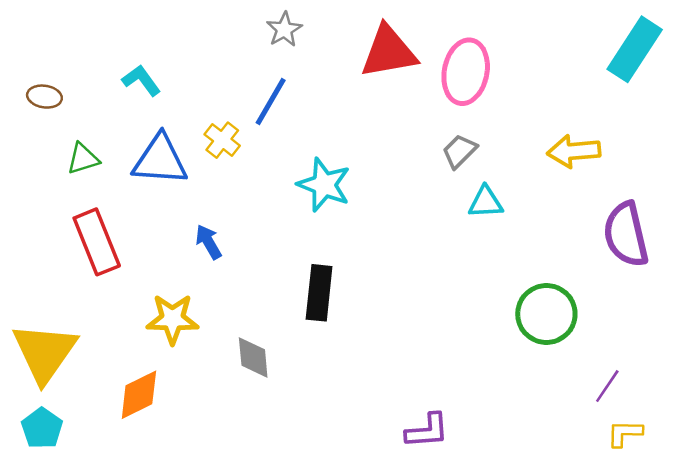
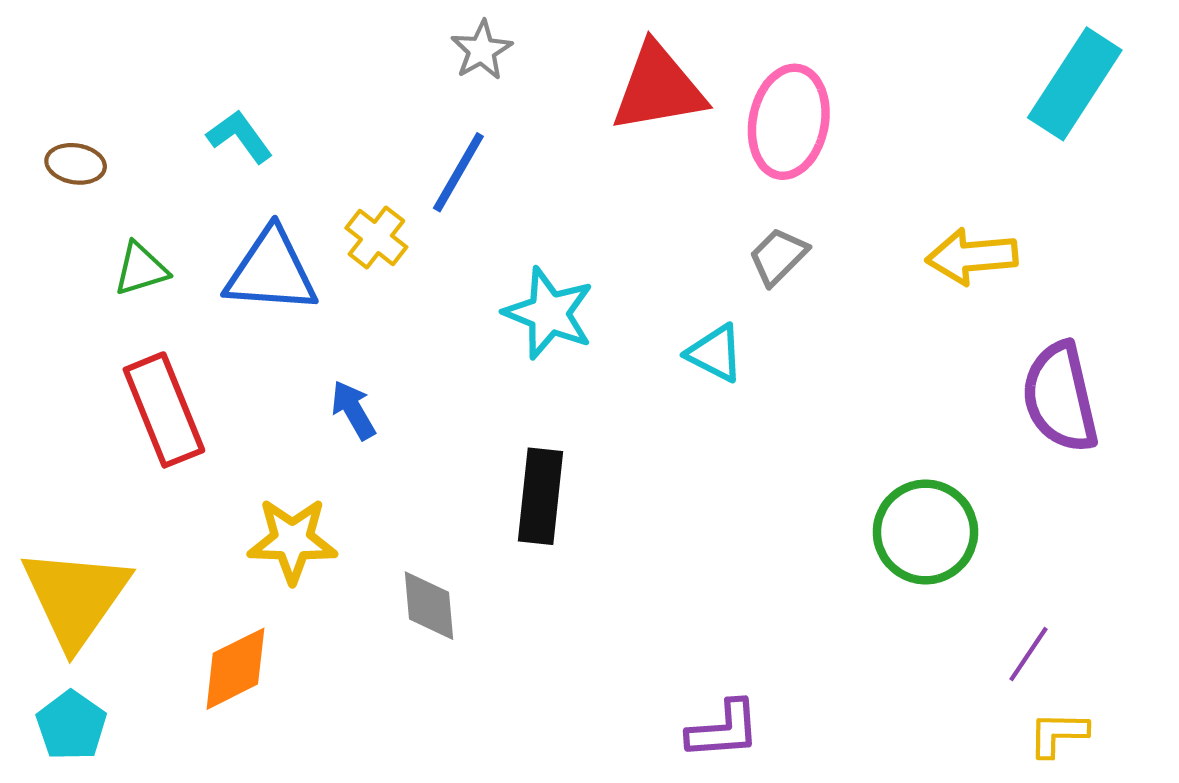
cyan triangle: (486, 202) -> (715, 353), moved, turned 30

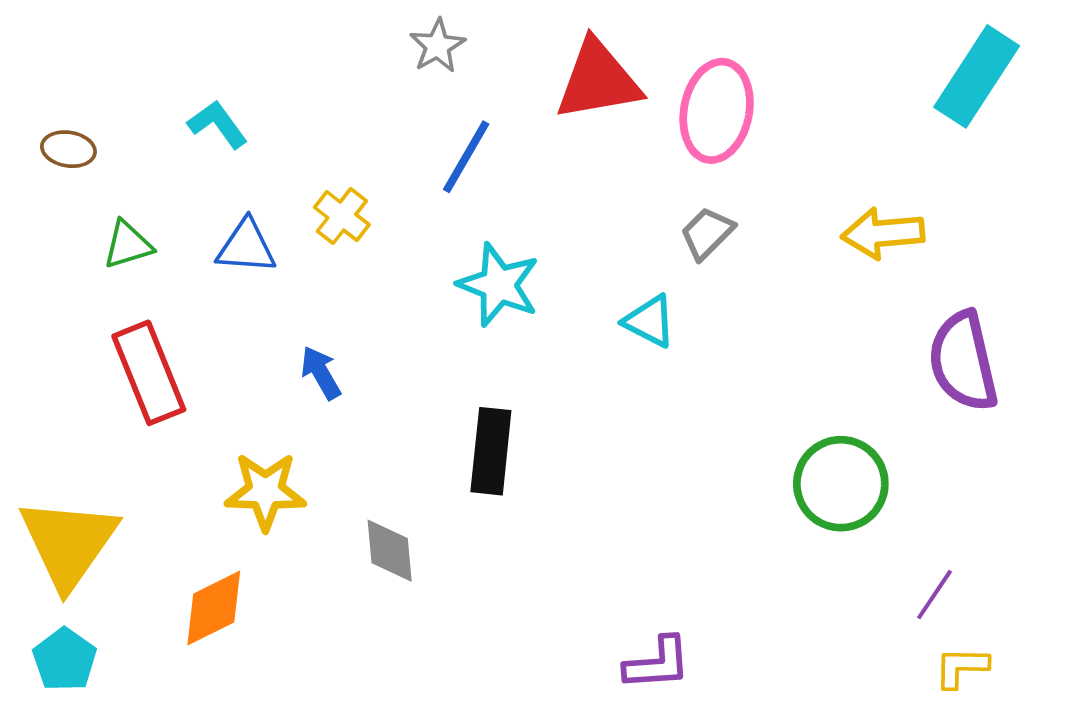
blue line: (458, 172) -> (466, 157), moved
blue triangle: (271, 271) -> (246, 247), size x0.7

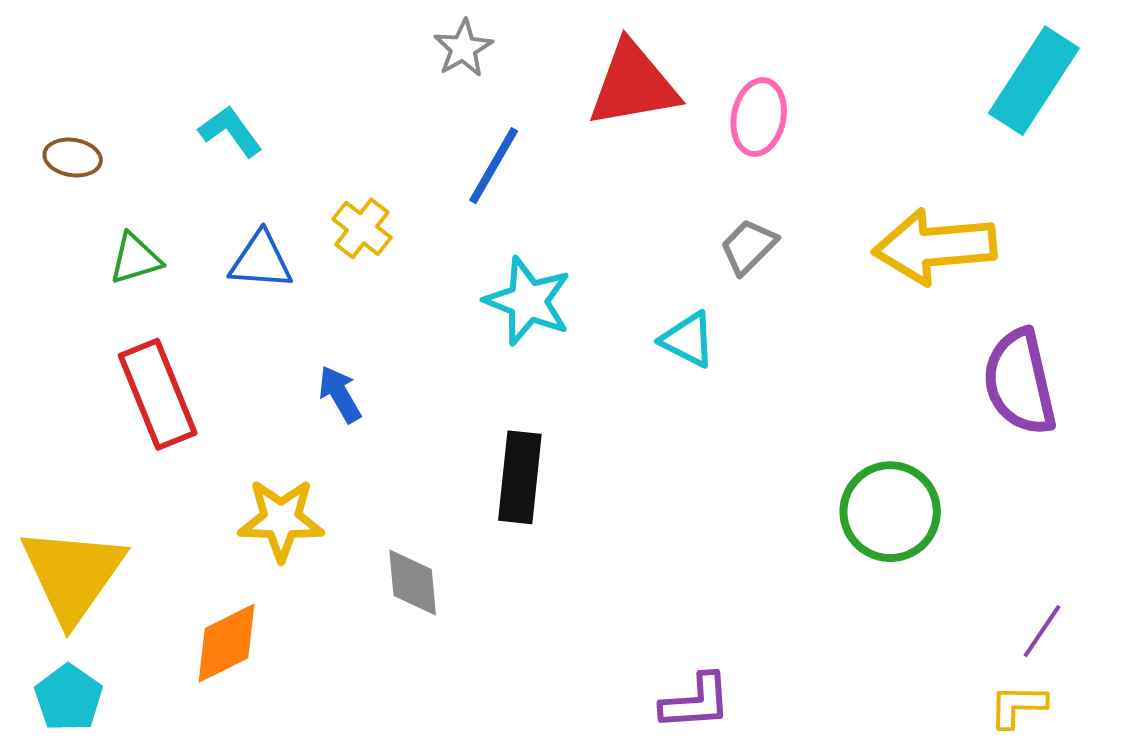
pink ellipse: (717, 111) -> (759, 117), size x0.7
yellow arrow: (883, 233) -> (935, 247), size x1.4
purple line: (935, 595) -> (1042, 631), moved

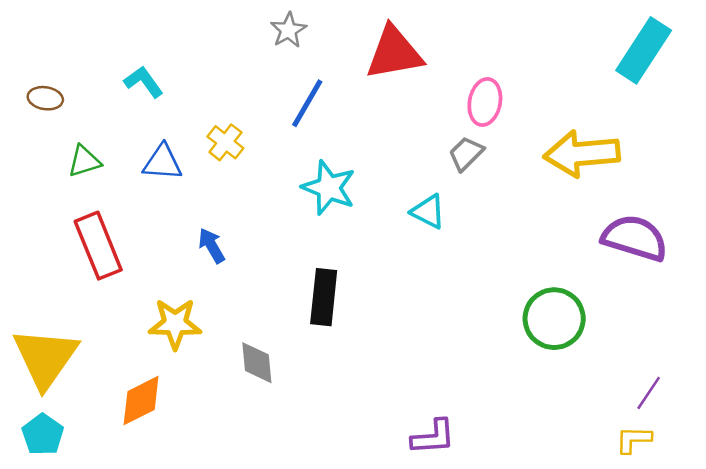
pink ellipse: (759, 117) -> (485, 102), moved
purple semicircle: (1020, 382) -> (635, 238), turned 120

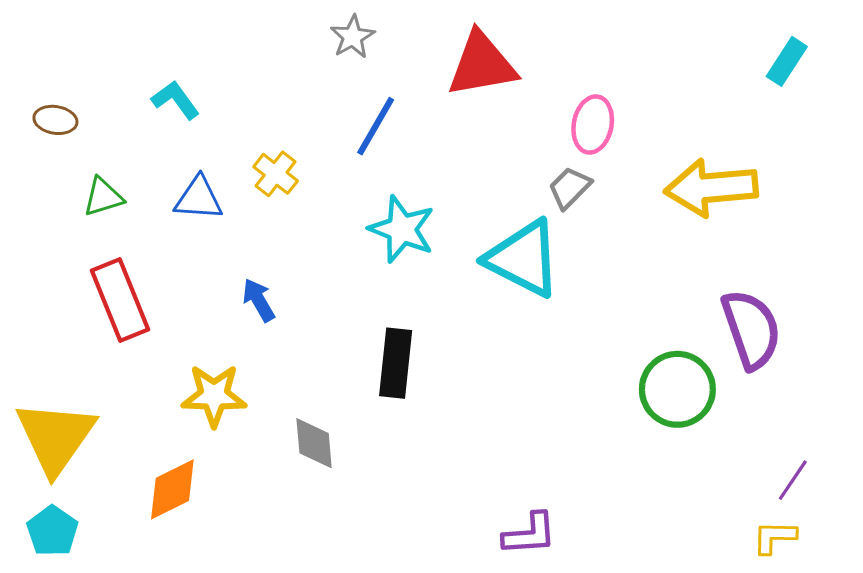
cyan rectangle: (644, 50) -> (787, 61), size x0.6
cyan triangle: (428, 212) -> (523, 258), size x1.8
purple semicircle: (635, 238) -> (751, 329), moved, turned 54

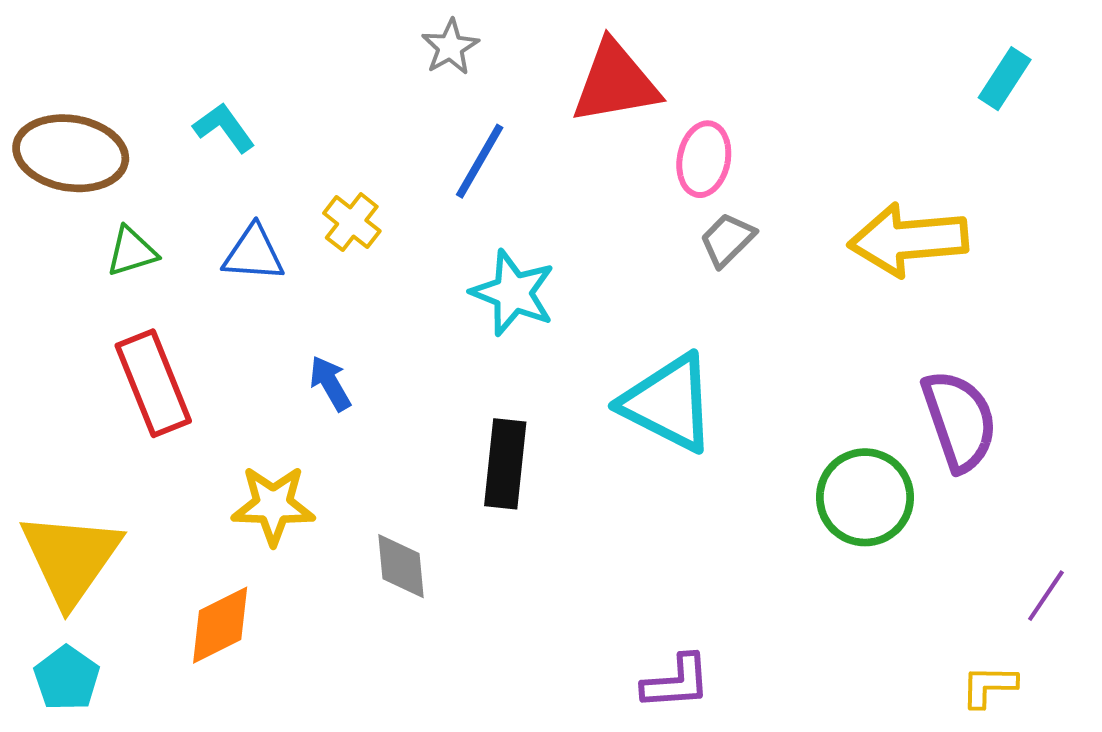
brown ellipse: (55, 120) -> (71, 153), size x2.0
pink ellipse: (593, 125) -> (704, 159), moved
cyan triangle: (523, 258) -> (668, 403), moved
purple line: (793, 480) -> (1046, 596), moved

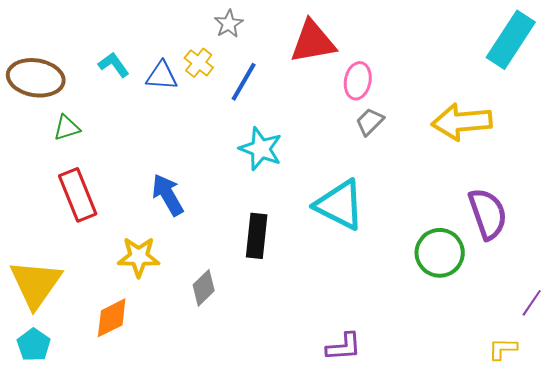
cyan rectangle: (1005, 79) -> (511, 40), size x1.8
yellow cross: (352, 222) -> (199, 63), moved
blue triangle: (254, 254) -> (162, 76), moved
blue arrow: (330, 383) -> (168, 195), size x1.5
gray diamond: (401, 566) -> (204, 288), turned 51

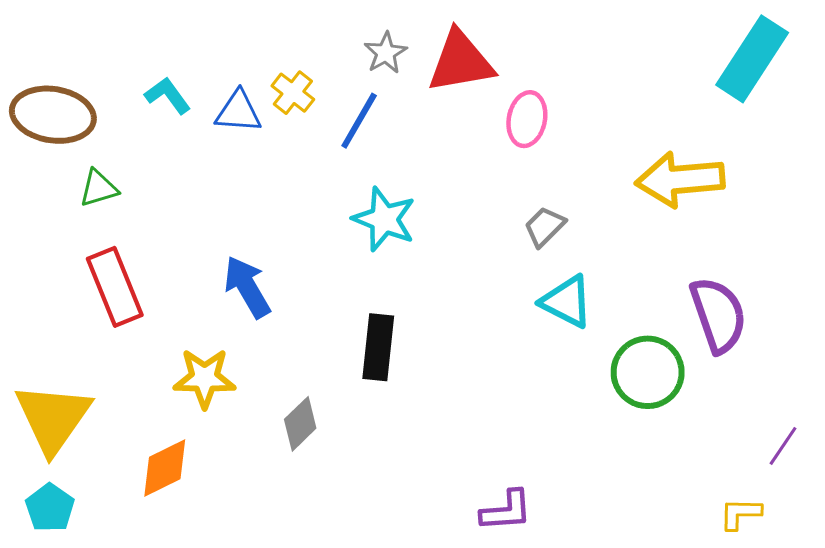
gray star: (229, 24) -> (386, 53), moved
gray trapezoid: (370, 122) -> (545, 227), moved
cyan triangle: (340, 205) -> (567, 302), moved, size x0.7

